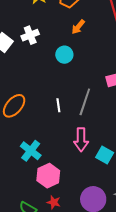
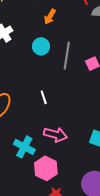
gray line: (85, 102) -> (67, 56), moved
pink arrow: (81, 140) -> (55, 135), moved, turned -65

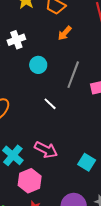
cyan circle: (41, 46) -> (38, 65), moved
white line: (44, 97) -> (50, 104), moved, turned -40

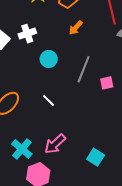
white line: (50, 104) -> (48, 100), moved
pink arrow: (46, 150) -> (55, 144), turned 110

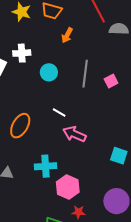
white cross: (27, 34) -> (22, 53), turned 30
pink arrow: (55, 144) -> (74, 134), moved, turned 80
cyan cross: (22, 149) -> (46, 166), turned -30

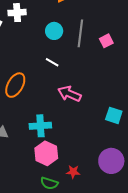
cyan circle: (49, 72) -> (54, 31), moved
white line: (59, 113) -> (52, 62), moved
pink hexagon: (68, 187) -> (46, 153), moved

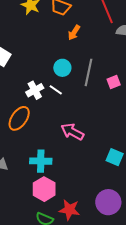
white cross: (17, 13) -> (35, 90), moved, turned -30
white line: (52, 62) -> (56, 90), moved
red star: (73, 172) -> (69, 210), size x1.5

